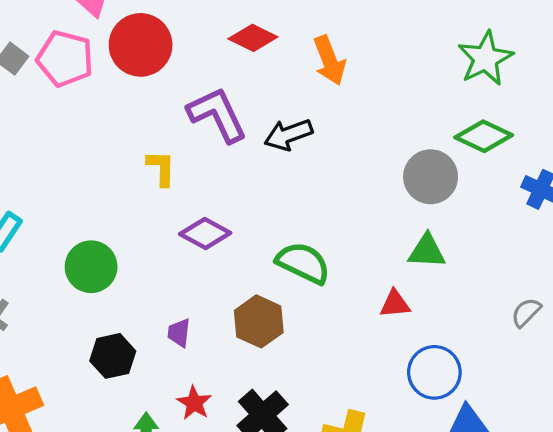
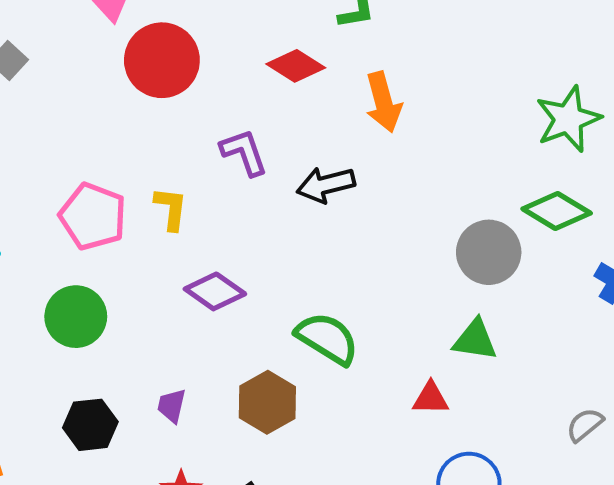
pink pentagon: (65, 59) -> (93, 216), moved
purple L-shape: (217, 115) -> (244, 152), size x0.7

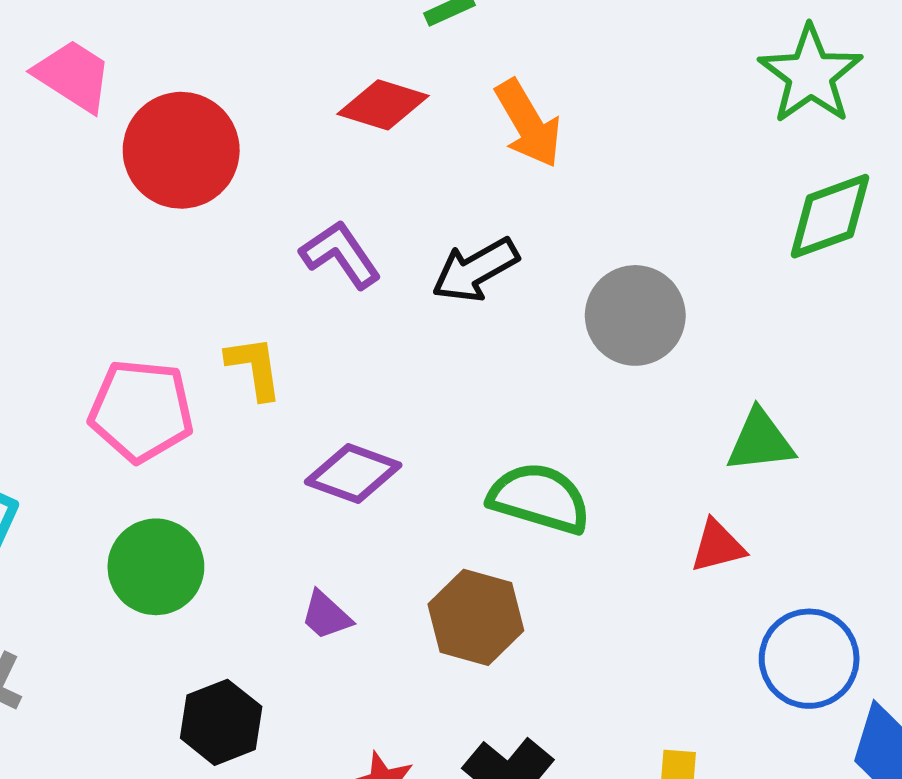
green diamond: (557, 211) -> (830, 216), turned -36
gray circle: (489, 252) -> (635, 315), moved
purple trapezoid: (172, 406) -> (326, 615), moved, turned -45

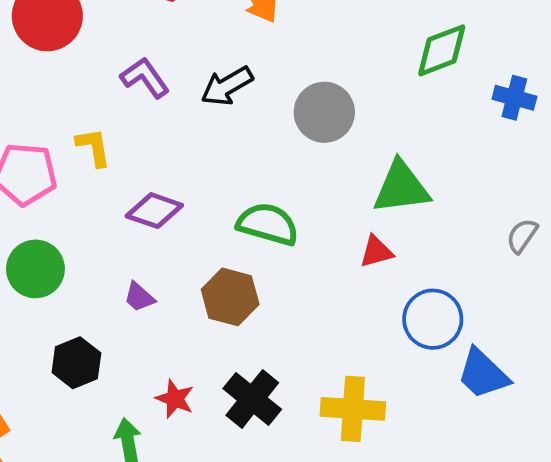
green triangle: (760, 441) -> (401, 187), size x1.4

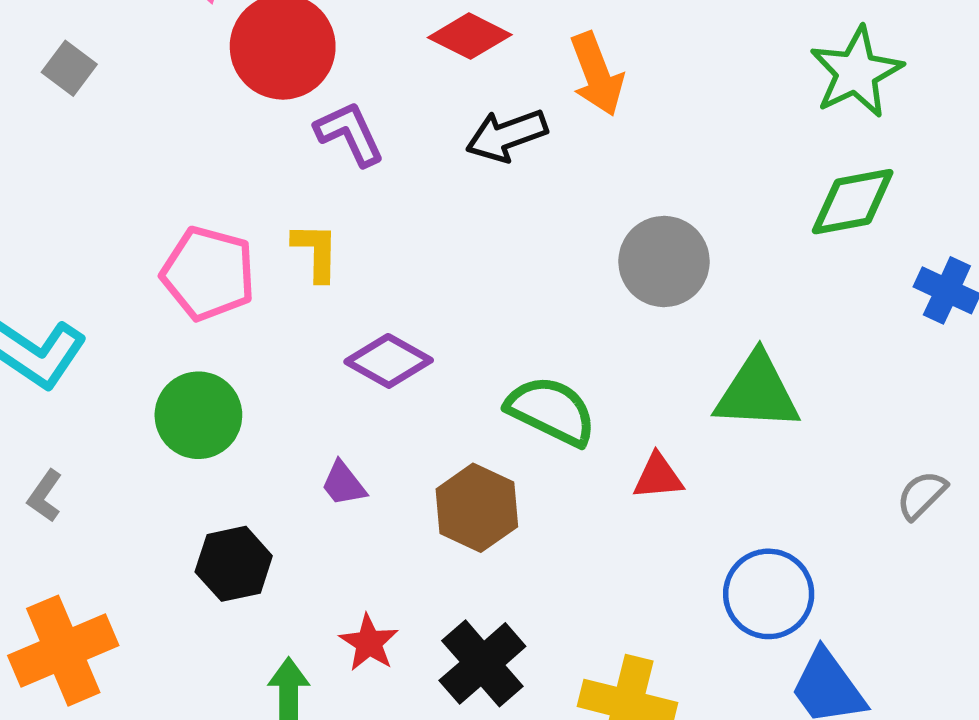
purple L-shape: (145, 78) -> (350, 134), moved
black arrow: (227, 86) -> (507, 135), moved
red triangle: (376, 252) -> (658, 477), moved

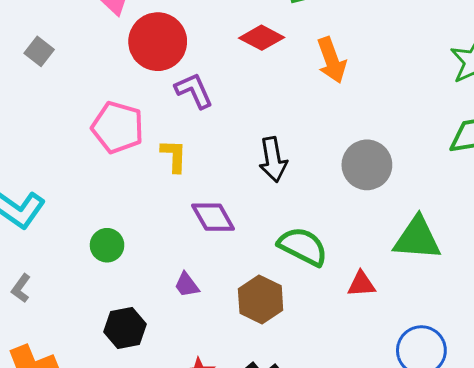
black arrow: (507, 135) -> (273, 160), moved, turned -81
pink pentagon: (208, 273) -> (118, 127), moved
purple diamond: (389, 361) -> (213, 217), turned 30
green circle: (198, 415) -> (107, 245), size x0.7

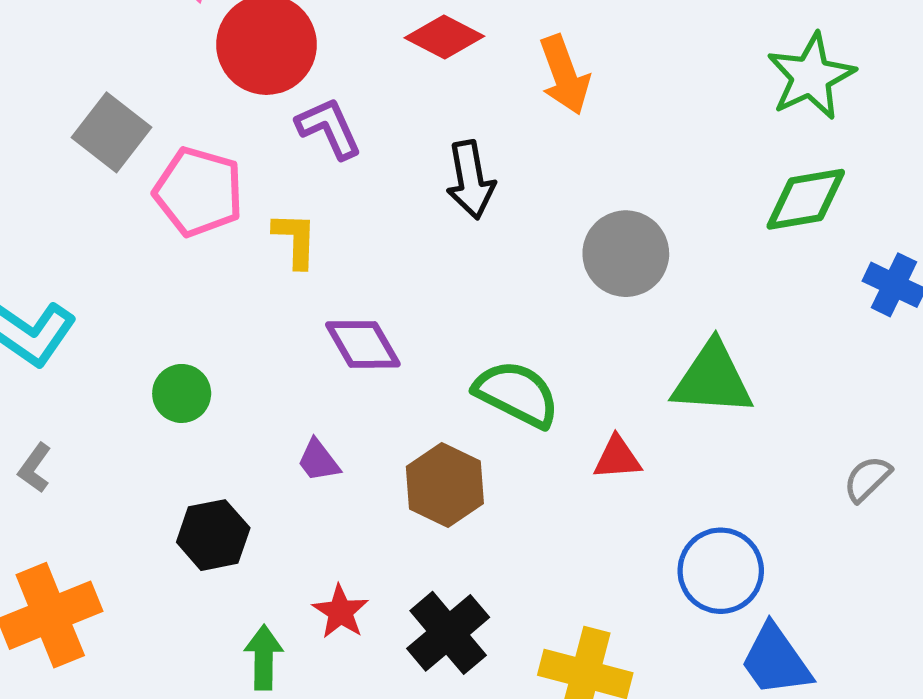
gray square: (39, 51) -> (112, 132), moved, size x1.5
black arrow: (273, 160) -> (470, 180), moved

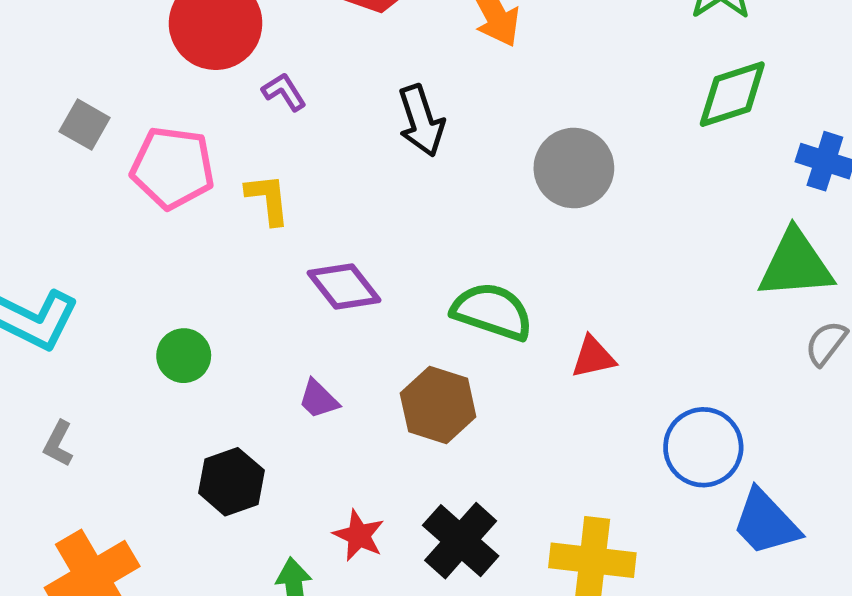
purple L-shape: (329, 128) -> (284, 92), size x0.7
gray square: (112, 132) -> (85, 125), size x0.7
green triangle: (713, 379) -> (796, 264), moved

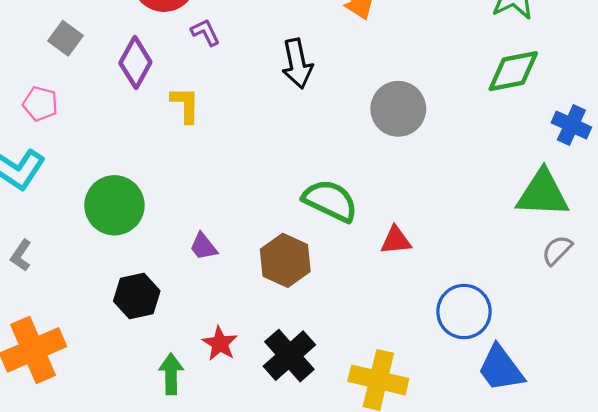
pink pentagon: (173, 168) -> (40, 104), moved, size x0.6
purple diamond: (344, 286) -> (135, 63), moved, turned 60
green circle: (184, 356) -> (114, 205), size x1.6

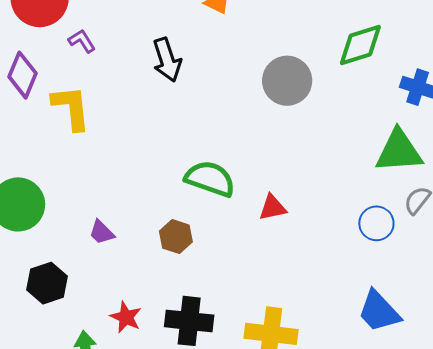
yellow L-shape: (185, 105) -> (71, 108), size x1.4
gray circle: (398, 109) -> (287, 81), moved
brown hexagon: (285, 260) -> (176, 237), size x0.7
blue circle: (464, 312) -> (376, 223), moved, size x0.7
black cross: (289, 356) -> (189, 321), turned -36

